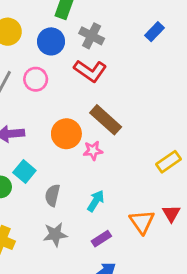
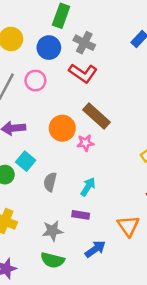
orange triangle: (142, 222) -> (128, 226), moved
gray star: (55, 234) -> (52, 231), moved
purple rectangle: (101, 239) -> (81, 215), moved, turned 42

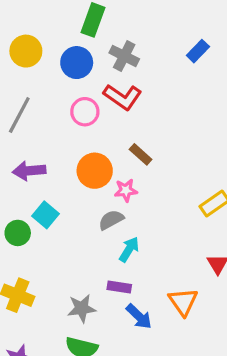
pink circle: (35, 81) -> (85, 112), moved
brown rectangle: (96, 116) -> (141, 154), size x0.6
gray semicircle: (50, 182) -> (111, 220), moved, turned 48
blue arrow: (95, 249) -> (139, 317), moved, turned 80

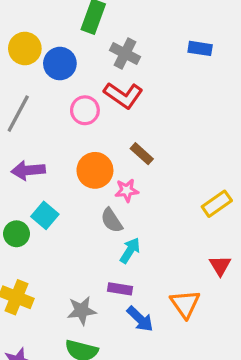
blue rectangle: (198, 51) -> (200, 48), turned 55
blue circle: (77, 63) -> (60, 64), moved
gray semicircle: (111, 220) -> (112, 220), turned -95

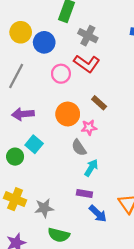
gray star: (82, 311) -> (44, 208), moved

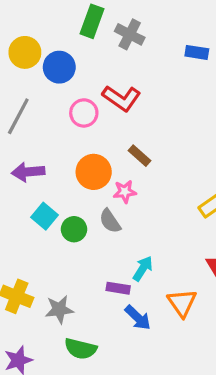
gray cross: (88, 36) -> (130, 34), moved
green circle: (15, 157) -> (74, 229), moved
cyan arrow: (91, 168) -> (143, 269), moved

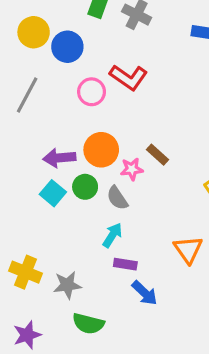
brown rectangle: (139, 156) -> (158, 155), moved
purple arrow: (28, 172) -> (59, 158), moved
green circle: (74, 229) -> (85, 187), moved
cyan arrow: (143, 269) -> (112, 235), moved
orange triangle: (182, 303) -> (188, 250), moved

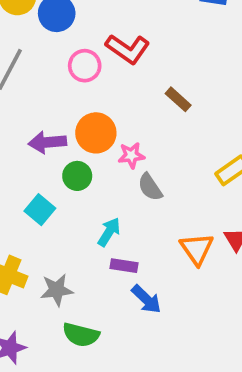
brown rectangle: (158, 155) -> (178, 99), moved
cyan square: (53, 193) -> (40, 210), moved
gray semicircle: (117, 198) -> (150, 187), moved

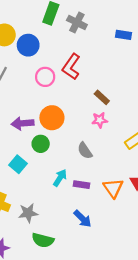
red L-shape: (128, 49) -> (71, 67), turned 90
pink star: (131, 155) -> (100, 120), moved
purple rectangle: (124, 266) -> (81, 185), moved

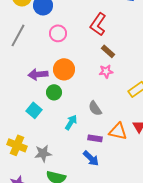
red L-shape: (71, 67) -> (98, 24), moved
gray semicircle: (85, 151) -> (95, 108), moved
purple rectangle: (81, 185) -> (95, 138), moved
orange triangle: (113, 188) -> (118, 131), turned -42

